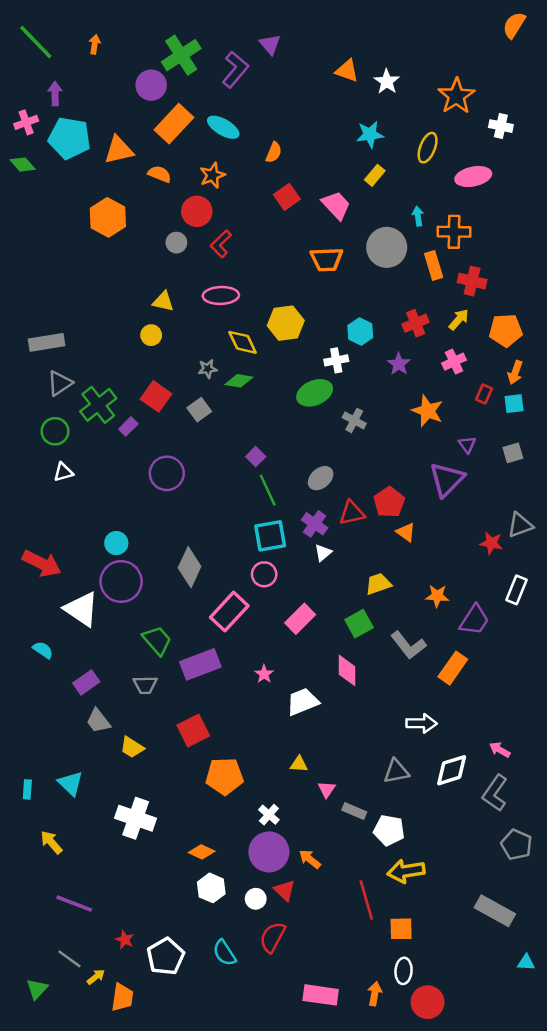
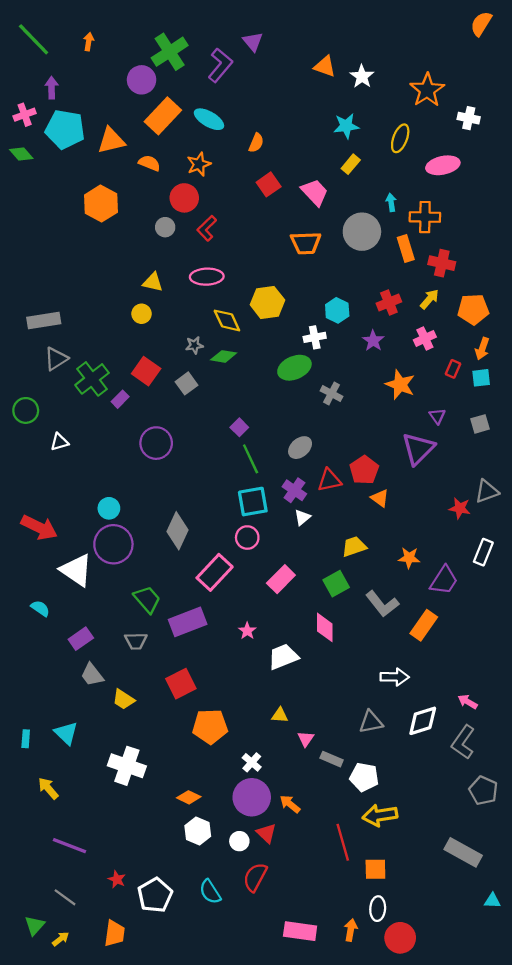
green circle: (55, 431) -> (26, 410), moved
yellow arrow: (96, 977) -> (61, 939), moved

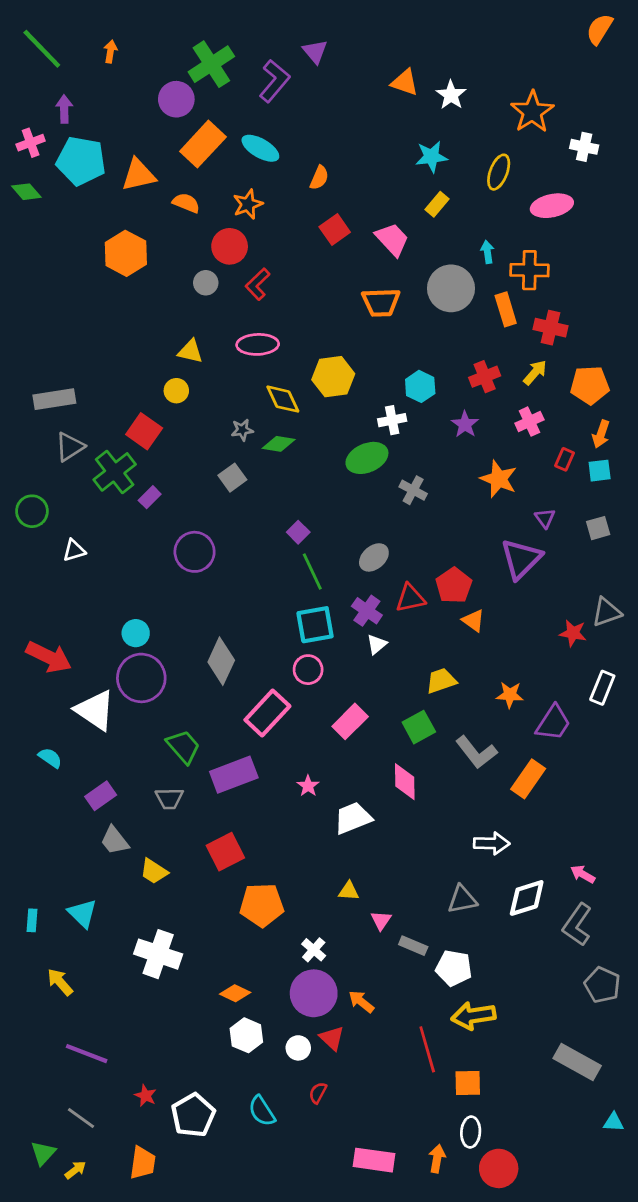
red square: (146, 371) -> (144, 431), moved
red semicircle: (255, 877) -> (318, 1093), size x0.6

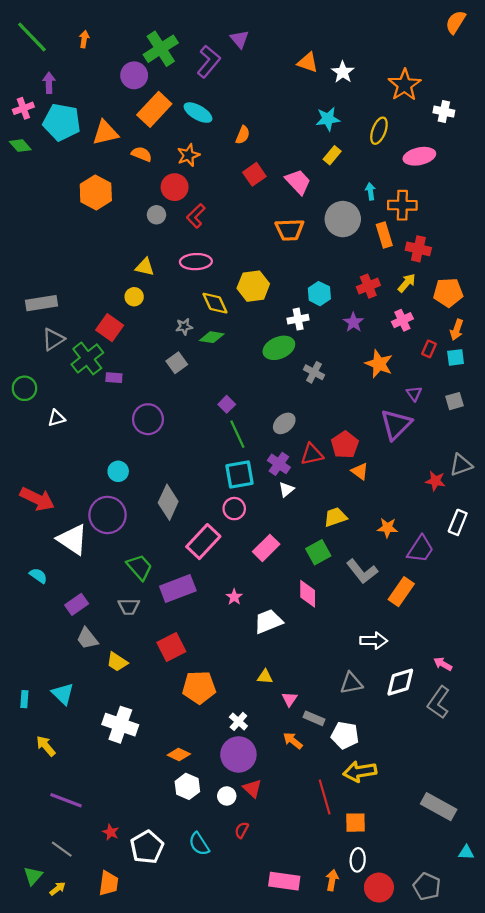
purple rectangle: (150, 497) -> (114, 378), turned 49
cyan circle: (136, 633) -> (118, 471), moved
gray pentagon: (602, 985) -> (427, 886), moved
orange arrow: (361, 1002) -> (293, 741), moved

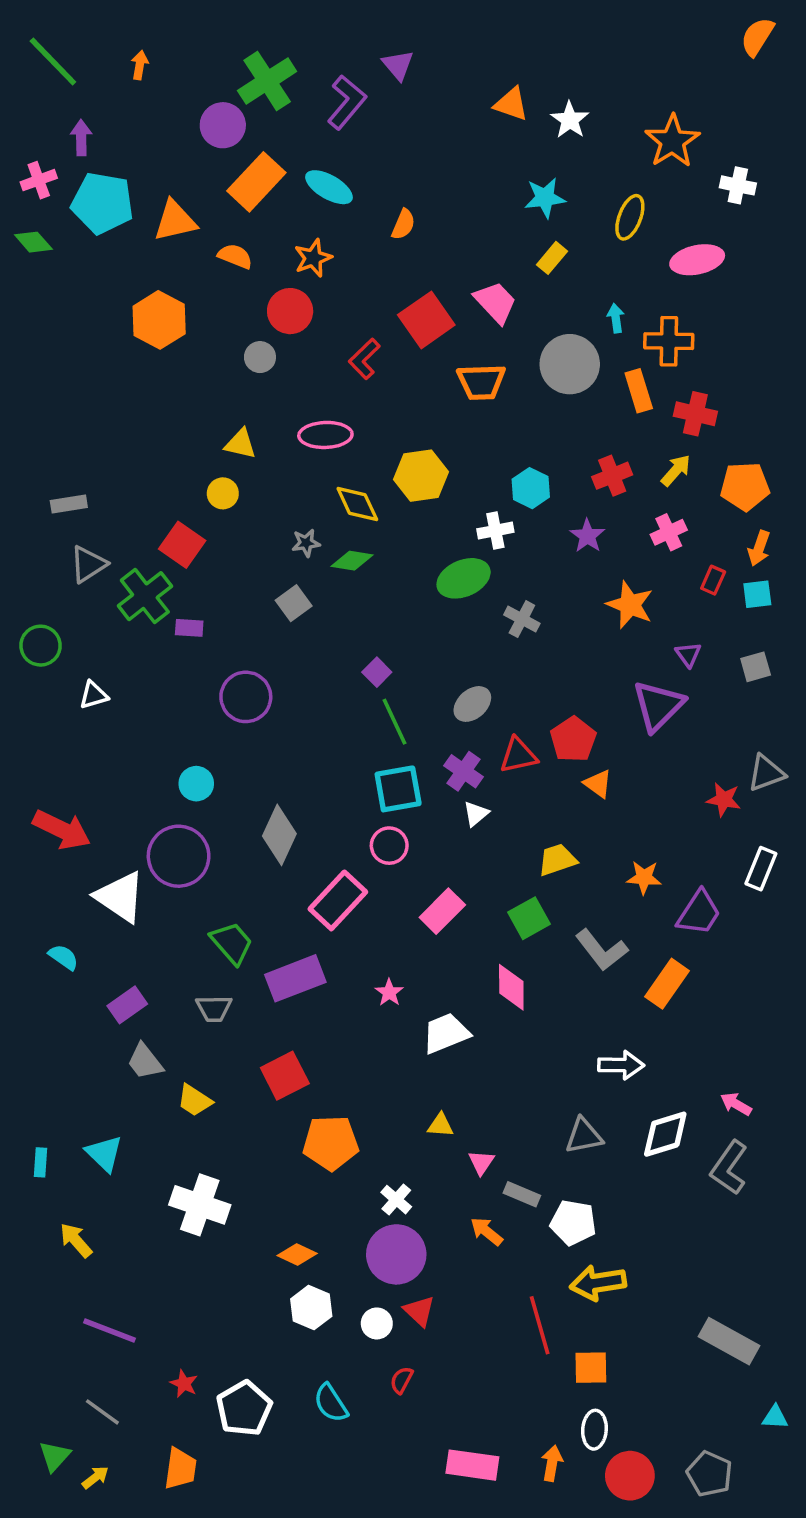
red square: (254, 174) -> (426, 320), moved, size x1.4
red L-shape: (196, 216) -> (364, 359), moved
gray rectangle: (42, 303) -> (69, 504), size x0.7

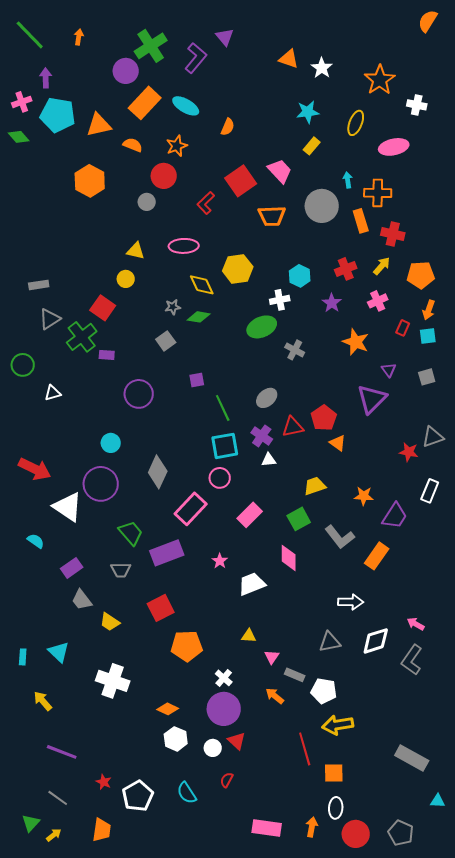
purple square: (377, 672) -> (197, 380), moved, turned 35
white triangle: (476, 814) -> (269, 460), turned 35

